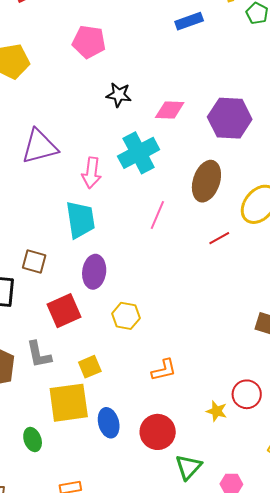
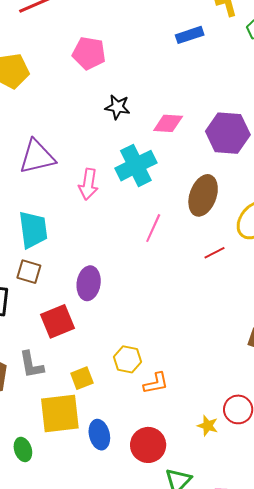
cyan trapezoid: (80, 220) -> (33, 230), moved
yellow hexagon: (126, 316) -> (127, 359), moved

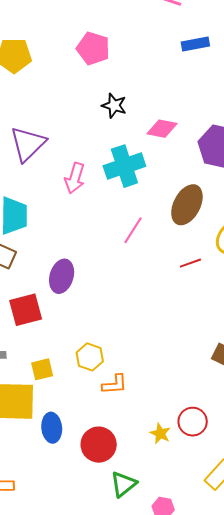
purple triangle: (37, 157) -> (28, 144), turned -39

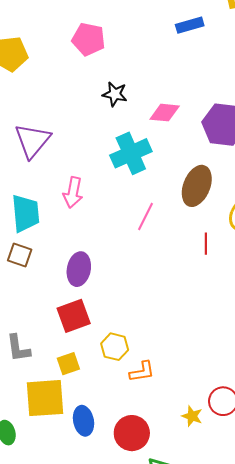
pink arrow: (75, 178) -> (73, 193), moved
red line: (190, 263) -> (206, 244), turned -65
red square: (26, 310) -> (74, 316), moved

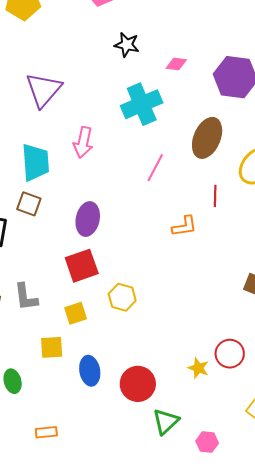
pink diamond: (165, 113) -> (176, 64), size x0.7
orange L-shape: (142, 372) -> (184, 226), moved
yellow square: (45, 398) -> (52, 347), size x0.6

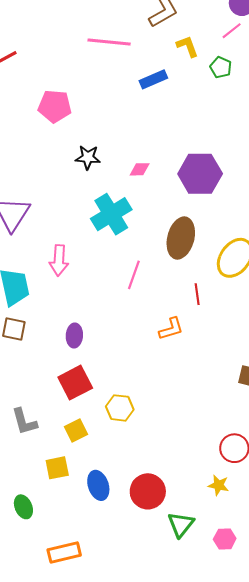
purple ellipse: (88, 219) -> (74, 336), size x0.7
yellow star: (198, 368) -> (219, 485), moved
orange rectangle: (46, 432) -> (64, 552), size x1.5

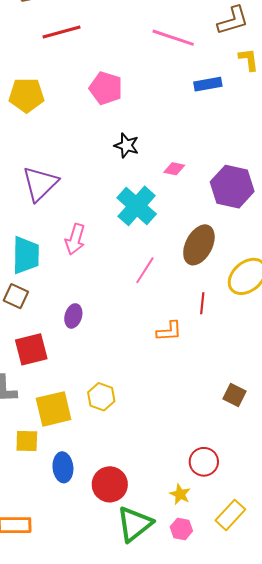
cyan cross: (111, 214) -> (137, 206), turned -30
red square: (75, 383) -> (31, 349), moved
yellow square: (76, 431) -> (54, 409), size x1.6
green triangle: (181, 525) -> (134, 524), size x1.4
pink hexagon: (225, 539) -> (181, 529), moved

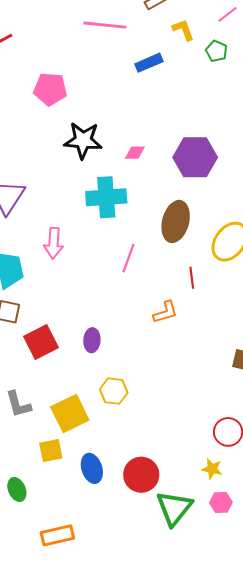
black star: (127, 145) -> (83, 140), size x1.5
cyan cross: (137, 206) -> (106, 197), turned -33
purple ellipse: (73, 316) -> (92, 340), moved
red square: (31, 349) -> (41, 342), moved

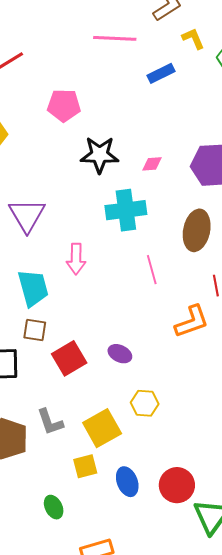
pink line: (129, 258) -> (152, 270), turned -32
orange L-shape: (166, 312) -> (192, 321), size x1.4
purple ellipse: (92, 340) -> (120, 354), turned -65

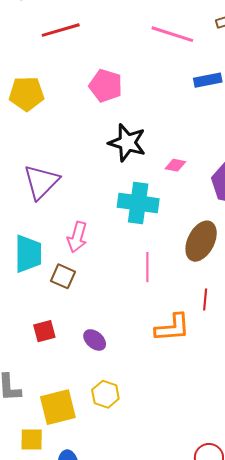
brown square: (35, 330) -> (63, 276), moved
red square: (69, 358) -> (44, 331), size x0.7

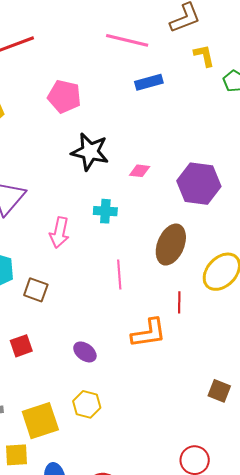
blue rectangle: (208, 80) -> (149, 82), moved
cyan cross: (138, 203) -> (105, 211), size x0.6
pink arrow: (77, 237) -> (59, 233), moved
purple ellipse: (95, 340) -> (85, 352), moved

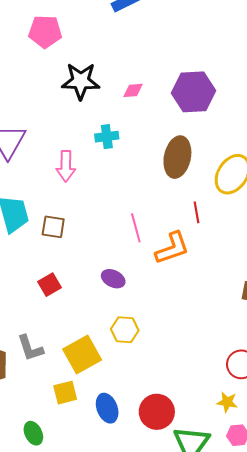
pink line: (119, 274) -> (136, 228), moved

